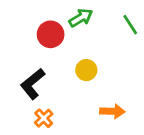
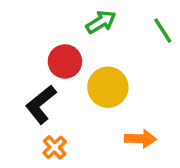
red circle: (51, 34) -> (65, 61), moved
yellow circle: (86, 70) -> (108, 87), size x1.5

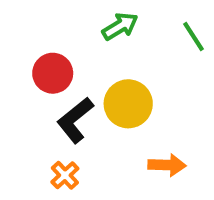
red circle: (65, 61) -> (53, 73), moved
black L-shape: (41, 104) -> (75, 120), moved

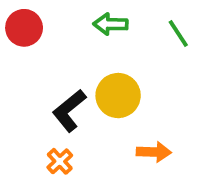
green arrow: (120, 26) -> (111, 24), turned -148
red circle: (53, 73) -> (24, 28), moved

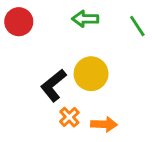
orange arrow: (154, 152) -> (104, 124), moved
orange cross: (60, 161) -> (69, 117), moved

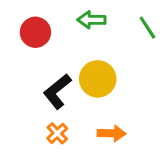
red circle: (19, 22) -> (35, 32), moved
orange cross: (69, 117) -> (57, 133), moved

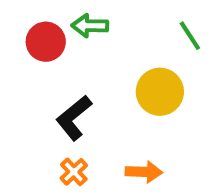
green arrow: (91, 20) -> (90, 26), moved
yellow circle: (98, 79) -> (160, 92), moved

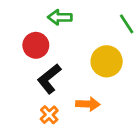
red circle: (46, 42) -> (36, 45), moved
orange arrow: (144, 172) -> (88, 104), moved

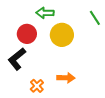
yellow circle: (107, 61) -> (62, 35), moved
black L-shape: (49, 79) -> (17, 59), moved

